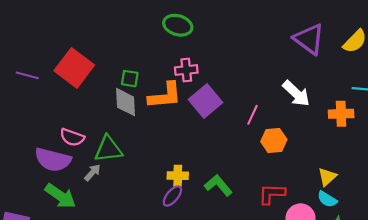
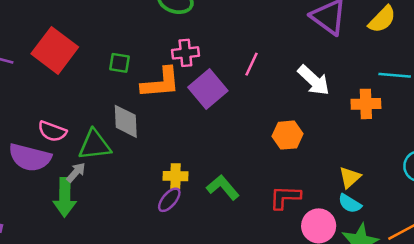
gray diamond: (125, 102) -> (126, 121), moved
pink line: (252, 115) -> (251, 64), moved
green arrow: (60, 196) -> (65, 197), moved, turned 56

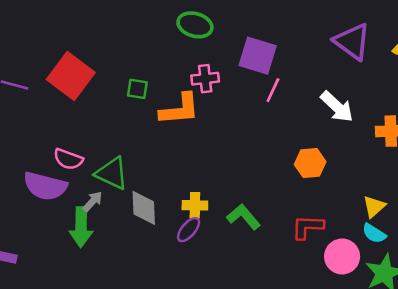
purple square: (208, 89) -> (258, 56), moved, turned -33
gray diamond: (126, 121) -> (144, 208), moved
green triangle: (95, 145) -> (112, 173), turned 32

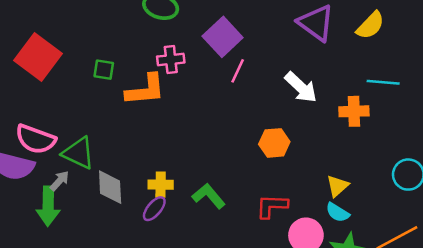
purple square: (258, 56) -> (223, 37), turned 30
pink semicircle: (68, 159) -> (35, 139), size x1.4

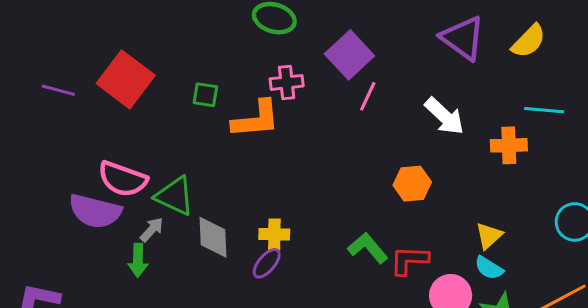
green L-shape: (209, 196) -> (368, 248), moved
green arrow: (48, 206) -> (138, 260), size x0.7

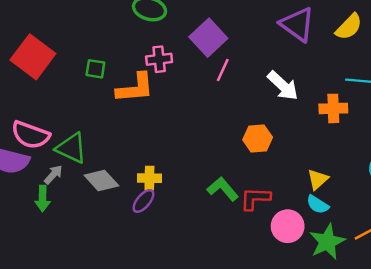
gray diamond: (213, 237) -> (101, 181), turned -40

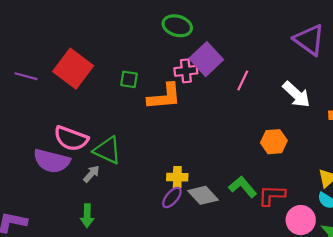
purple square: (208, 38) -> (206, 59), moved
gray diamond: (101, 181) -> (203, 195), moved
green arrow: (43, 199) -> (87, 216), moved

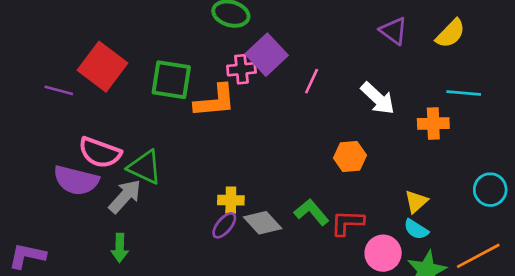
purple triangle: (309, 40) -> (394, 31), size x0.7
purple line: (26, 76) -> (59, 90), moved
green square: (129, 79) -> (171, 80), size x1.8
gray arrow: (91, 174) -> (125, 196), size x1.6

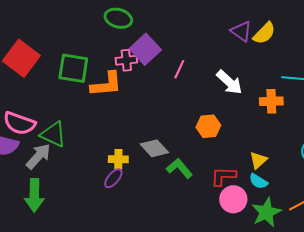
yellow semicircle: (451, 33) -> (264, 33), moved
gray diamond: (263, 223) -> (154, 148), moved
red L-shape: (347, 223) -> (223, 176), moved
green arrow: (120, 248) -> (34, 195), size x1.5

